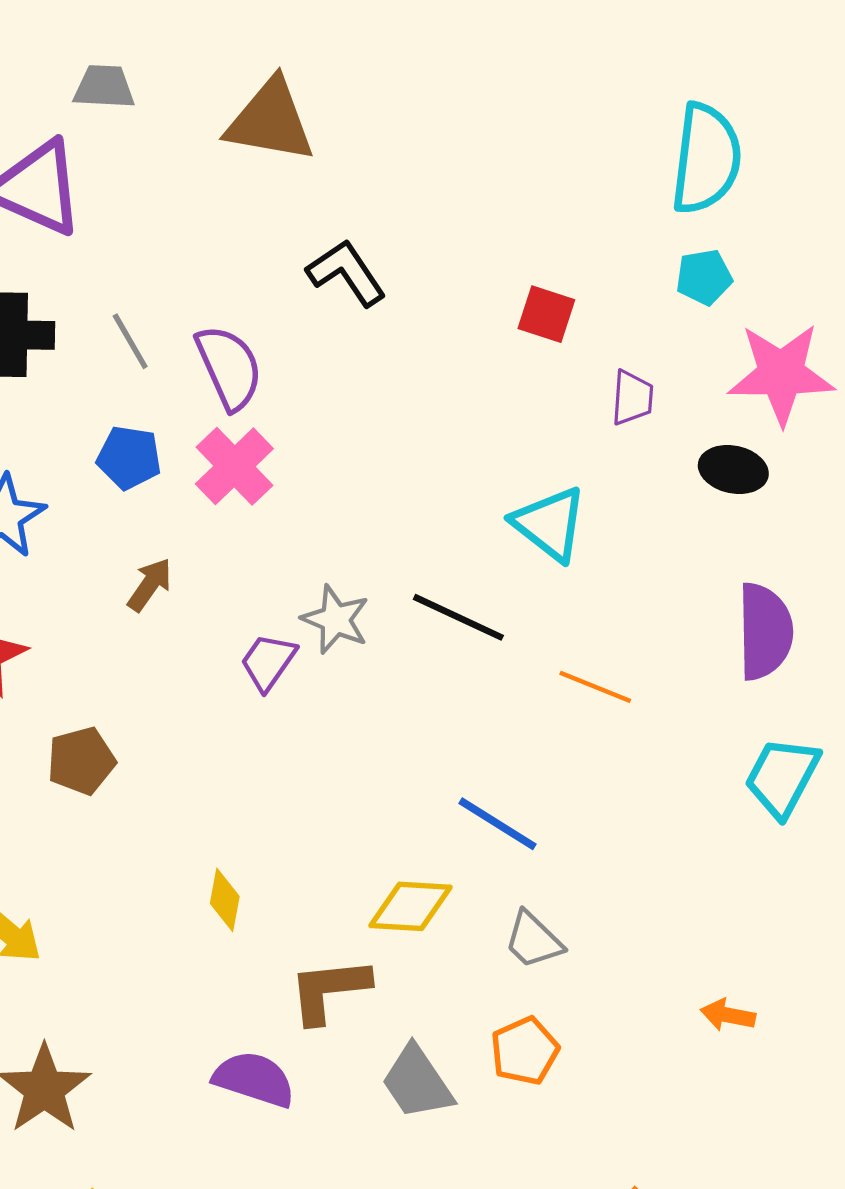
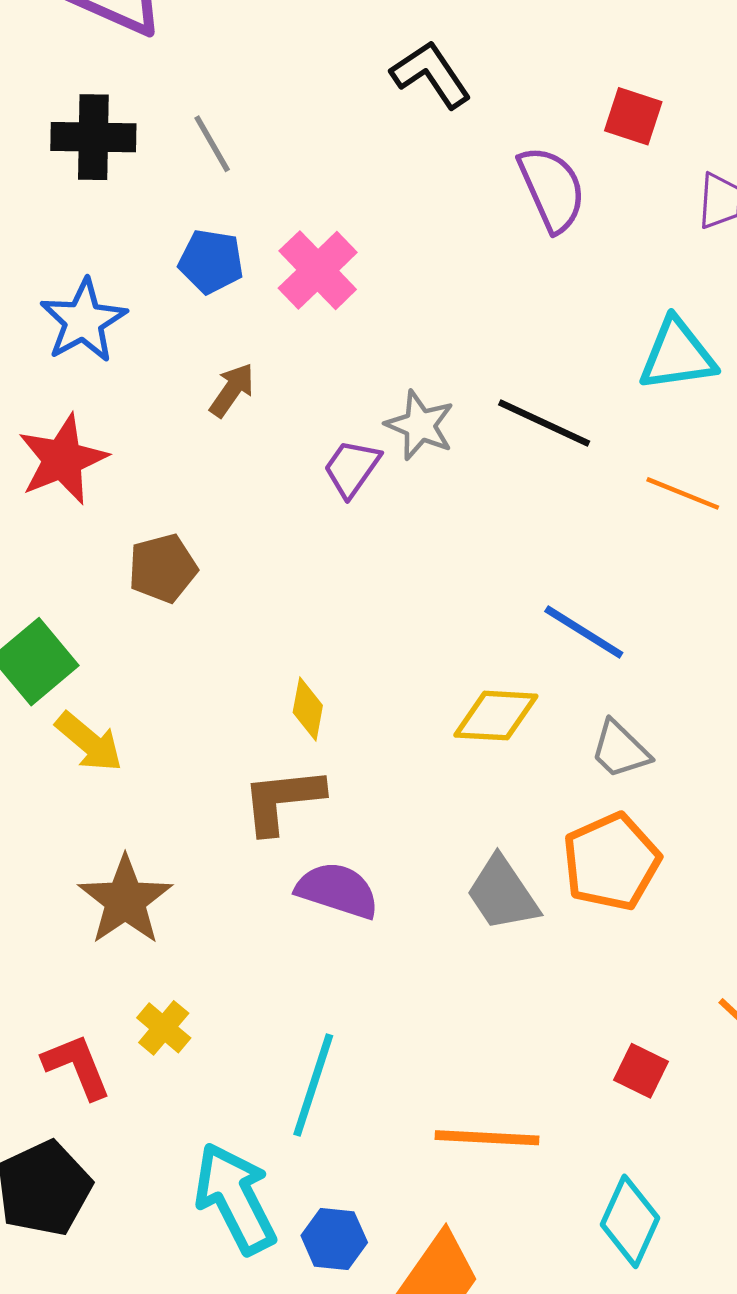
purple semicircle: (229, 367) -> (552, 189), moved
cyan triangle: (550, 524) -> (677, 355), moved, turned -46
brown L-shape: (329, 990) -> (282, 800), moved
orange pentagon: (525, 1051) -> (611, 862), size x1.4

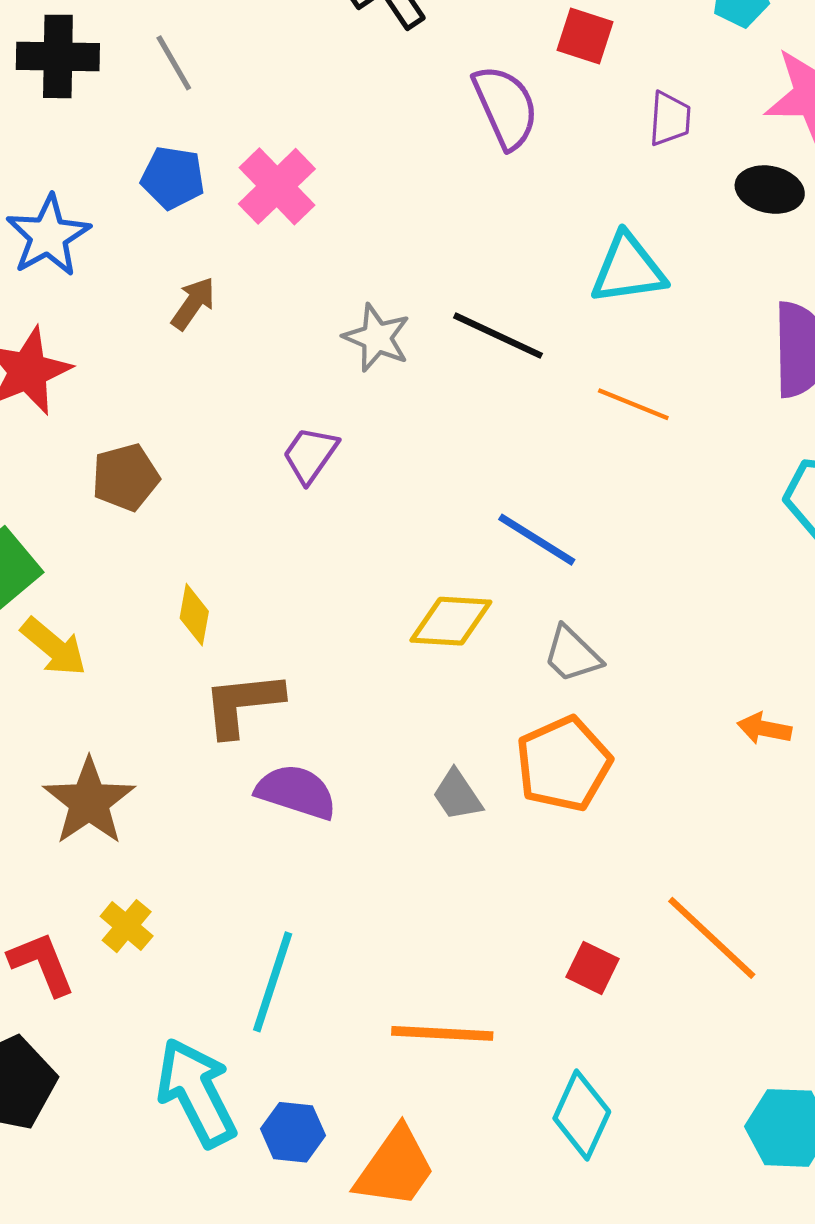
purple trapezoid: (352, 468) -> (310, 455), moved
yellow diamond: (308, 709) -> (194, 615), moved
gray trapezoid: (502, 894) -> (457, 795), size x0.7

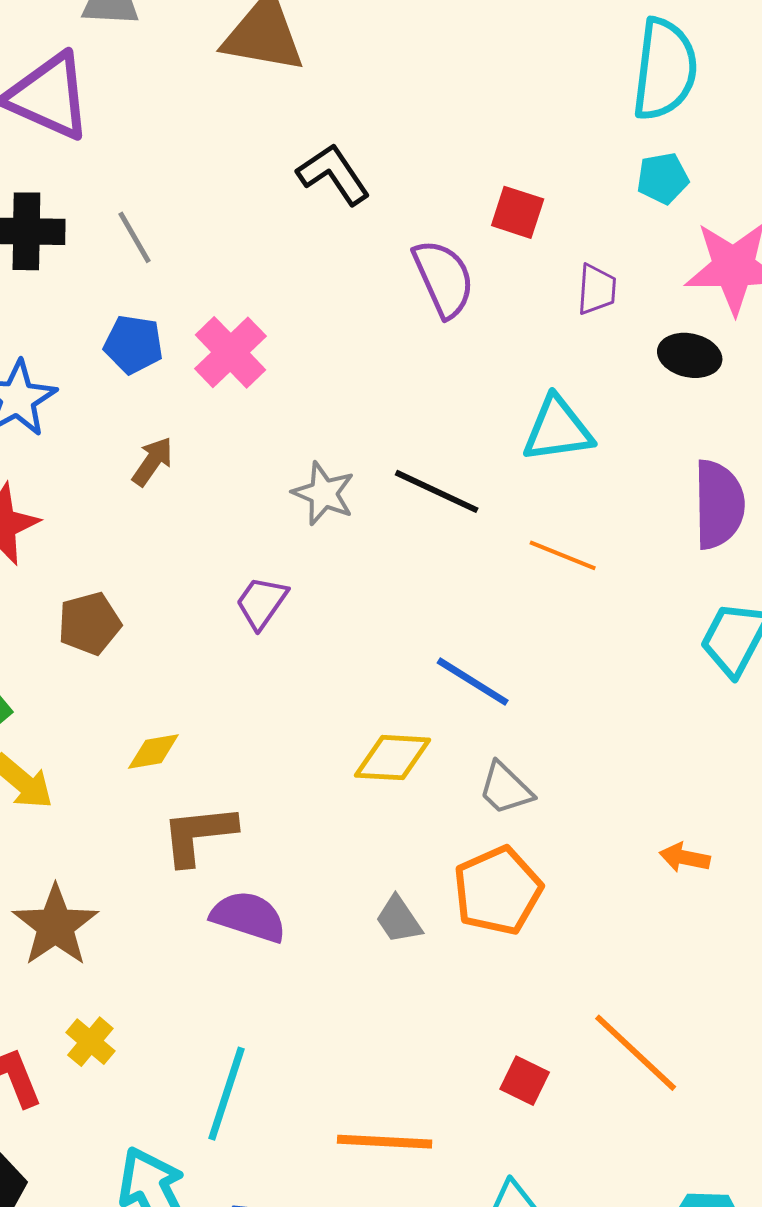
yellow diamond: (194, 615) -> (153, 752), turned 70

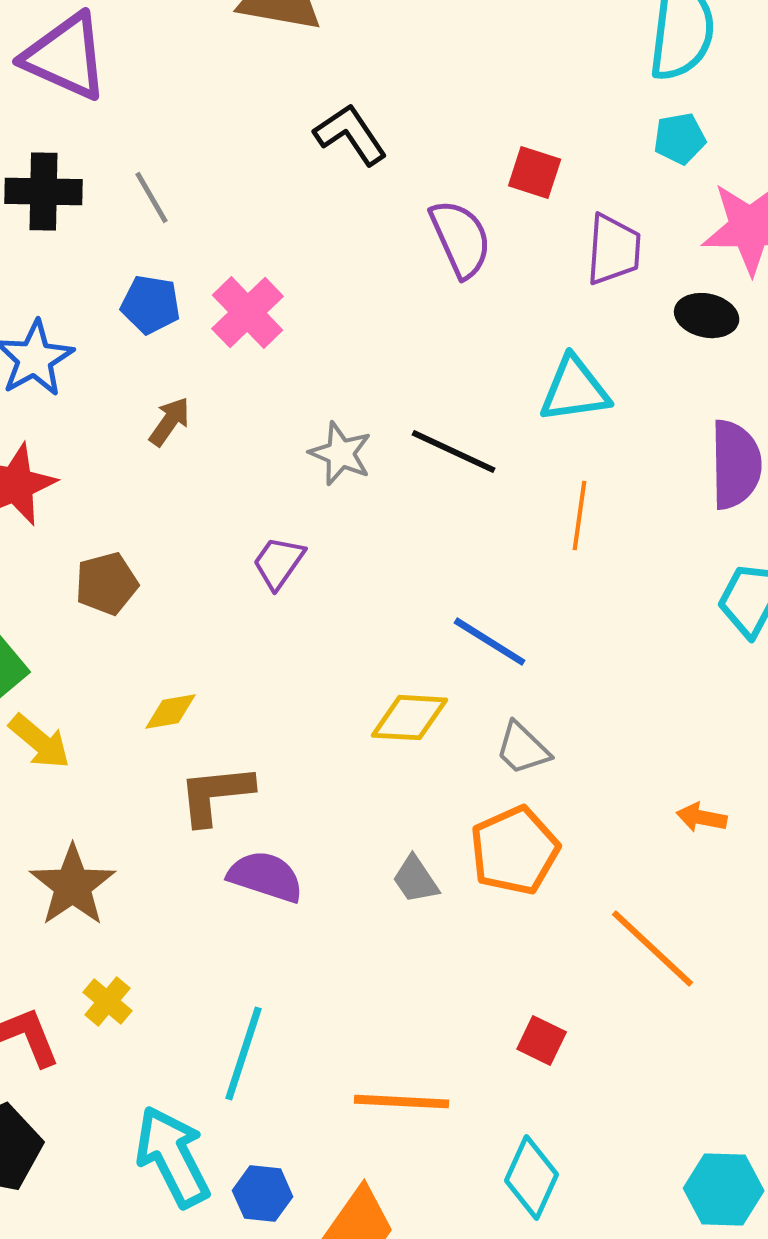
purple trapezoid: (597, 289) -> (614, 250), size x1.4
orange line: (563, 555) -> (580, 516), turned 76
orange line: (636, 1053) -> (653, 949), moved

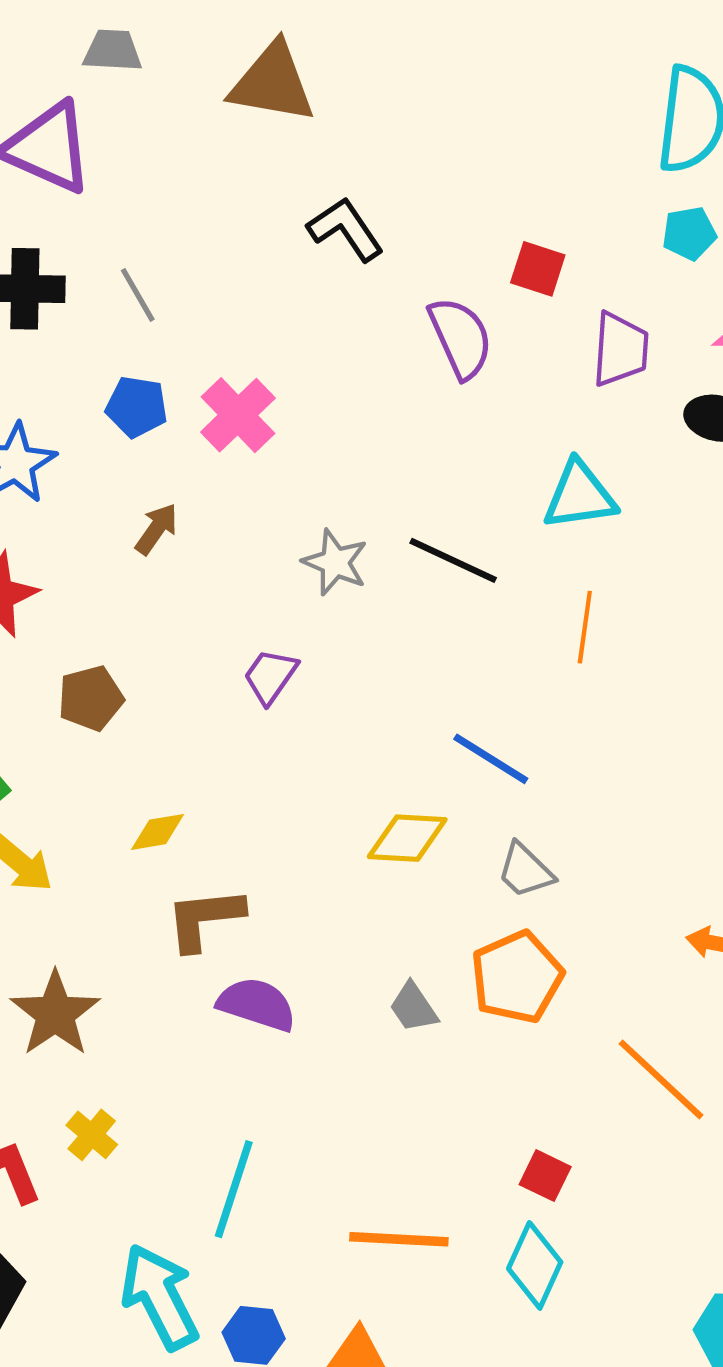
cyan diamond: (532, 1178) -> (535, 1265), moved

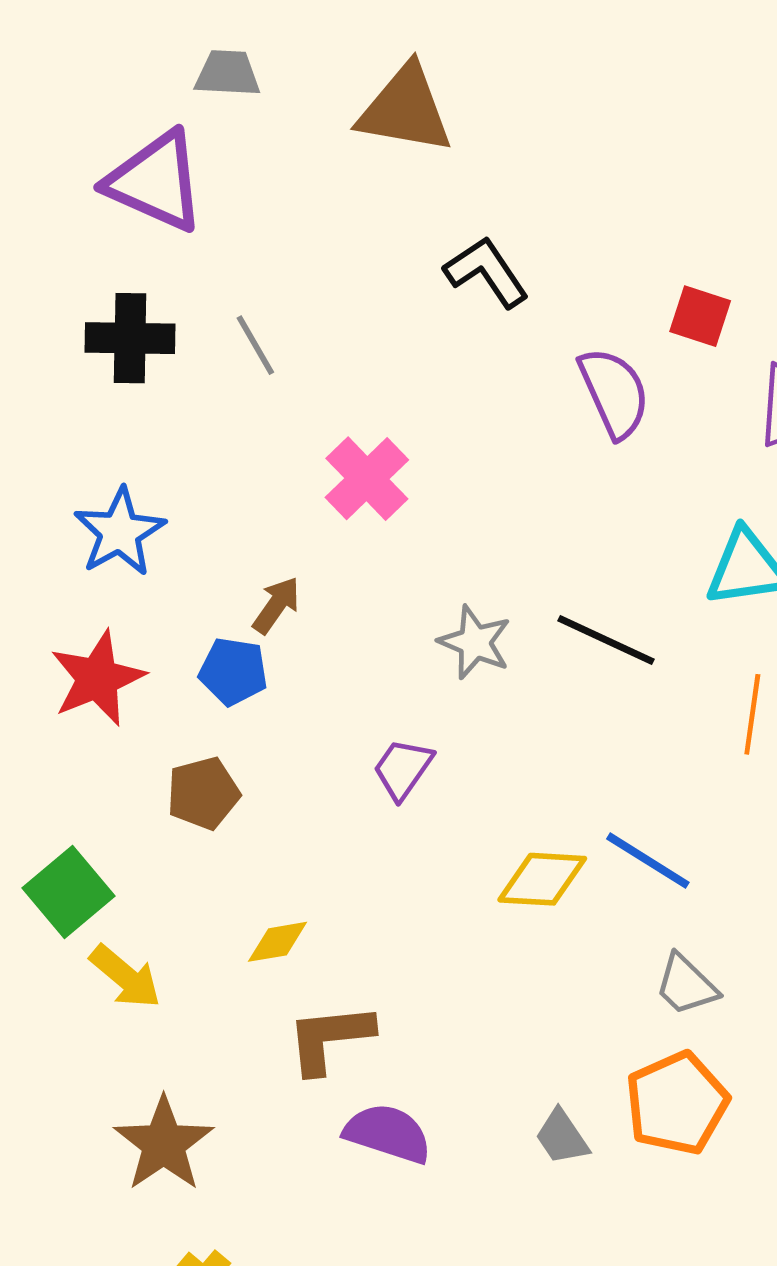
blue pentagon: (137, 407) -> (233, 671), moved
yellow diamond: (407, 838) -> (542, 879), moved

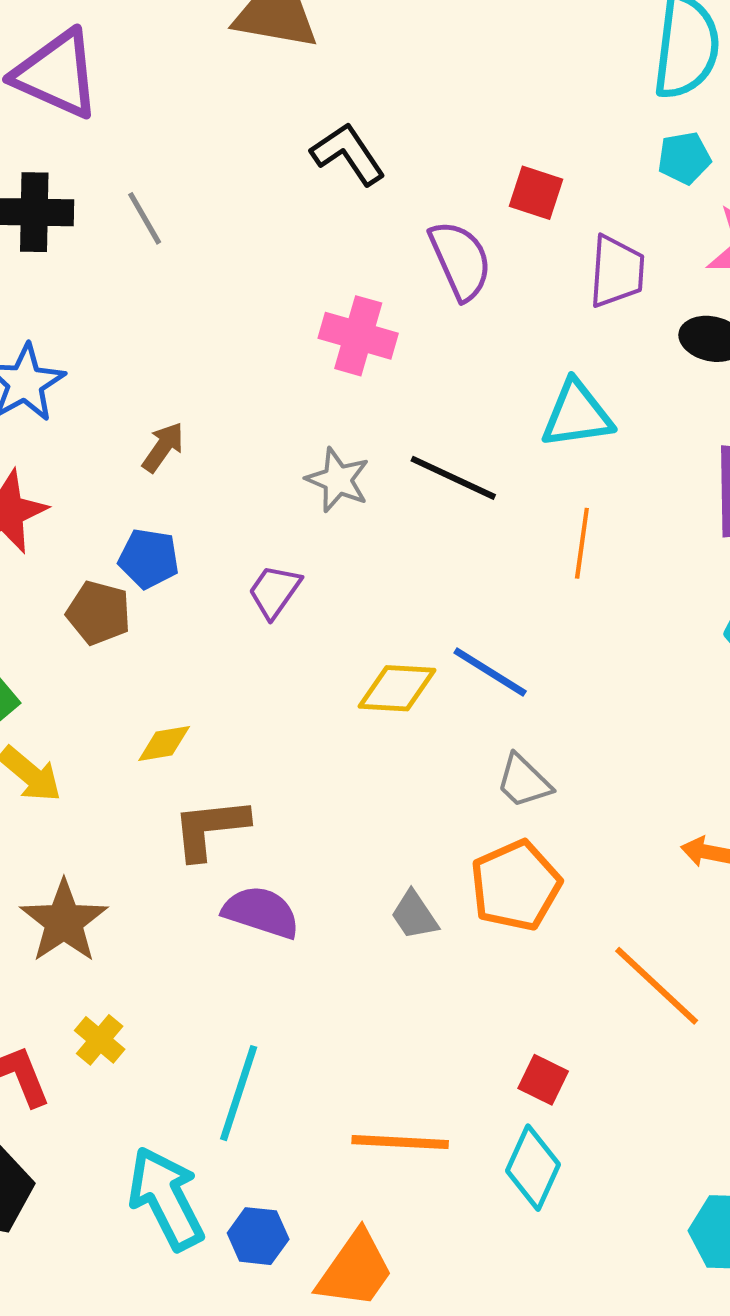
pink cross: (367, 479) -> (358, 336), moved, turned -30
blue pentagon: (233, 671) -> (149, 559), moved
brown pentagon: (203, 793) -> (99, 613), turned 30

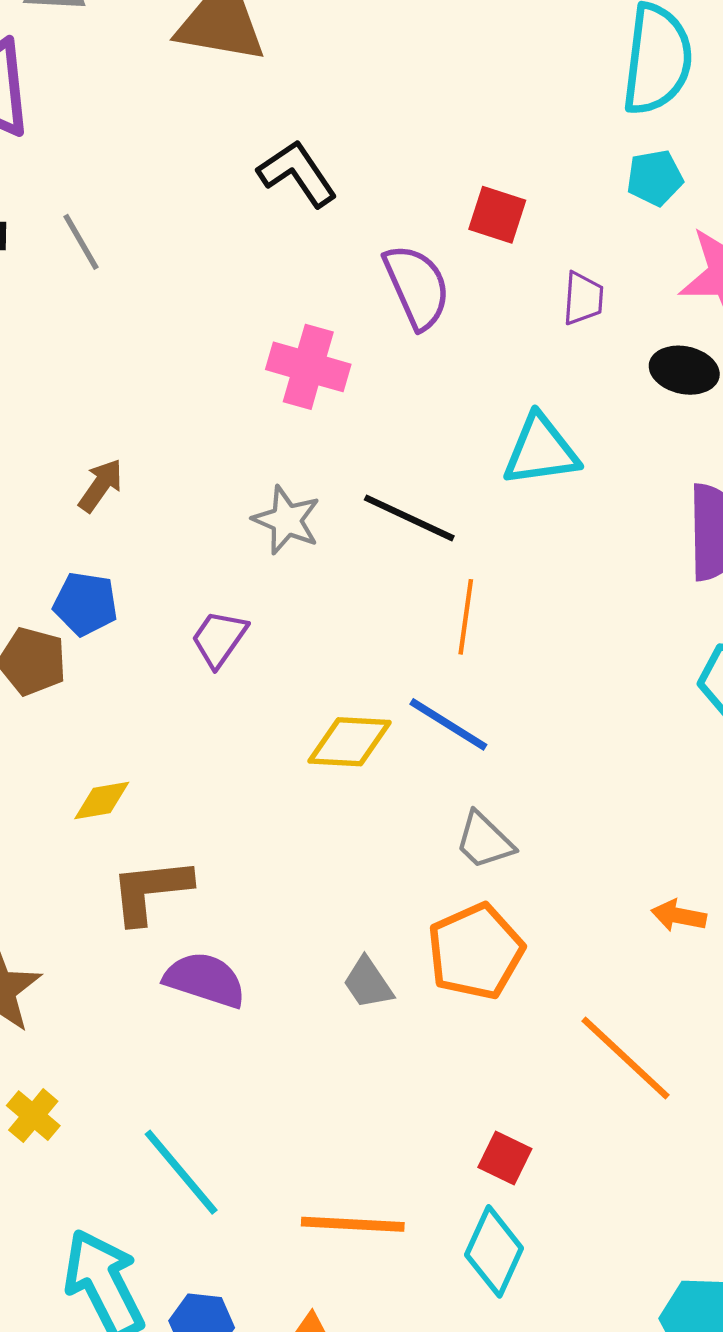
purple trapezoid: (617, 271) -> (583, 298), size x0.7
orange line: (582, 543) -> (466, 617), moved
cyan line: (239, 1093) -> (181, 1172), turned -58

